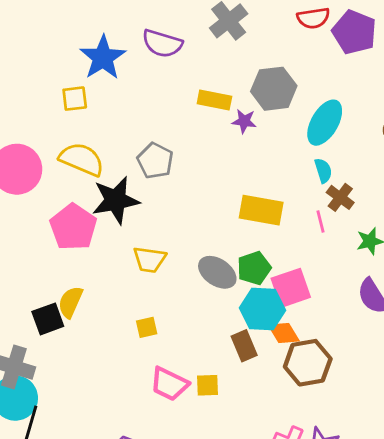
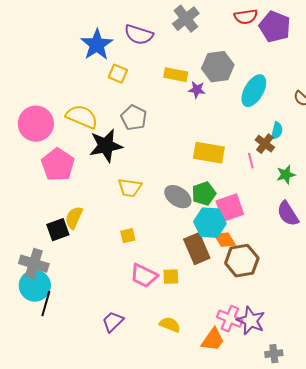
yellow square: (75, 99) -> (118, 74), moved, turned 30
cyan semicircle: (323, 171) -> (277, 131), moved, turned 30
pink pentagon: (73, 227) -> (58, 165), moved
brown rectangle: (244, 346) -> (197, 249), size x1.4

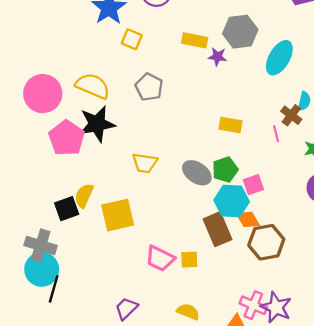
black star: (106, 146) -> (97, 124), moved
yellow rectangle: (209, 153) -> (231, 125), size x0.7
pink square: (230, 208) -> (253, 185), size x0.7
yellow square: (128, 236) -> (118, 215), moved, size x2.0

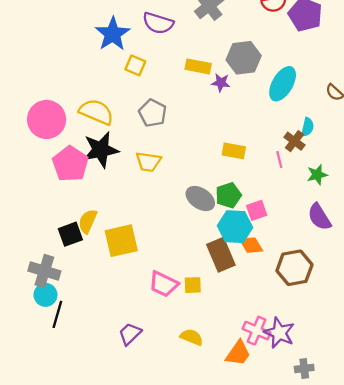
yellow trapezoid: (145, 163) -> (148, 162), moved
brown hexagon: (266, 242) -> (294, 268), moved
cyan circle: (42, 269) -> (45, 295), size x0.7

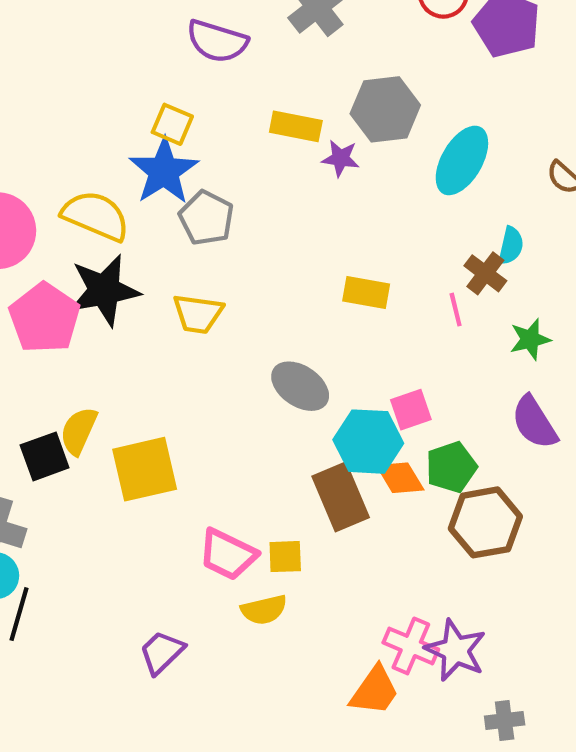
blue star: (113, 34) -> (164, 171), moved
green pentagon: (228, 195) -> (451, 467), moved
yellow semicircle: (192, 337) -> (264, 610), moved, turned 145

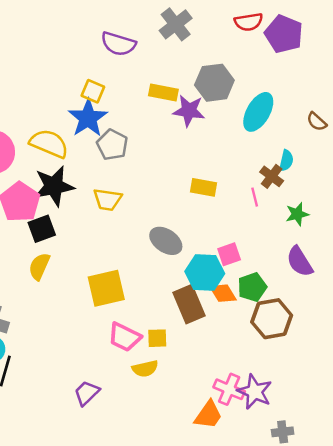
purple star: (341, 158) -> (189, 111), size x1.5
black square: (45, 456) -> (42, 229), moved
yellow square: (145, 469) -> (106, 288), moved

